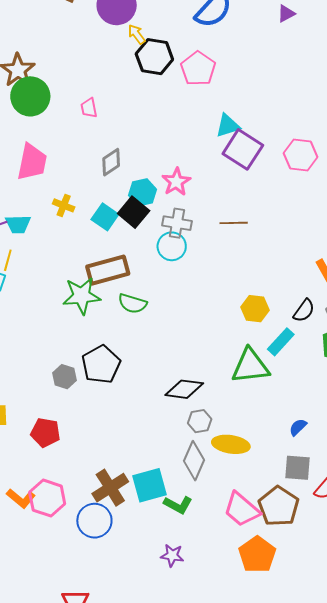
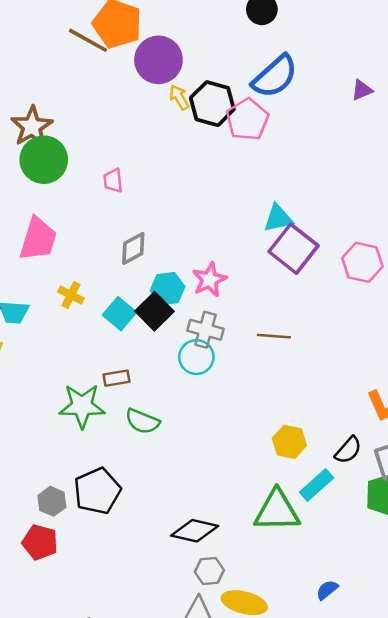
black hexagon: (154, 57) -> (212, 104), moved
pink pentagon: (198, 69) -> (247, 119), moved
brown rectangle: (108, 270) -> (116, 378), size x0.5
red pentagon: (45, 432) -> (40, 542), moved

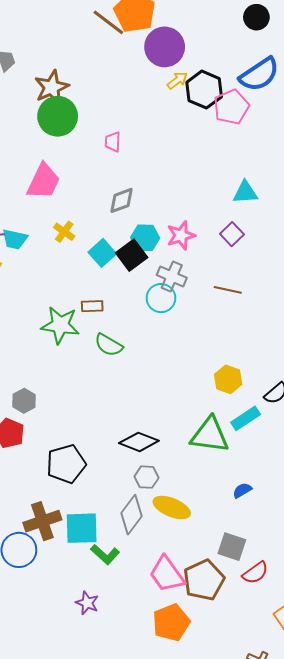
yellow arrow: (179, 97) -> (177, 80), turned 75
purple square: (294, 249) -> (232, 234), moved, size x0.6
black pentagon: (97, 491) -> (66, 464), moved
blue semicircle: (327, 590) -> (242, 490), moved

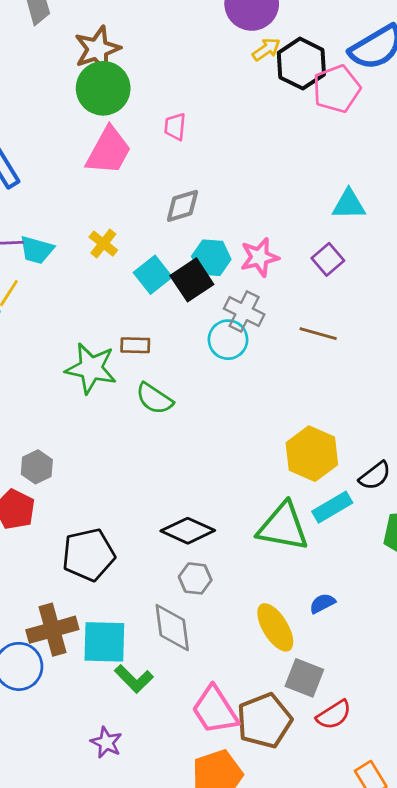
pink trapezoid: (44, 181) -> (109, 151), moved
yellow hexagon: (228, 379) -> (312, 454), size x1.4
yellow ellipse: (172, 507) -> (275, 627), moved, turned 33
gray diamond: (131, 515) -> (172, 628), turned -48

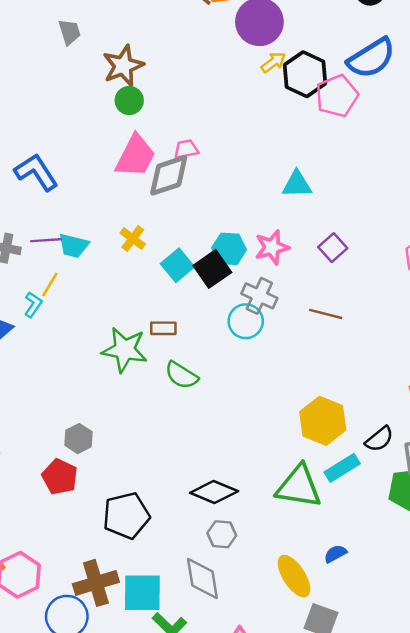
green circle: (103, 88) -> (129, 100), size x0.6
pink trapezoid: (175, 127) -> (186, 149), moved, turned 75
cyan triangle: (349, 204) -> (297, 184), moved
gray diamond: (182, 206) -> (169, 175), moved, size x1.4

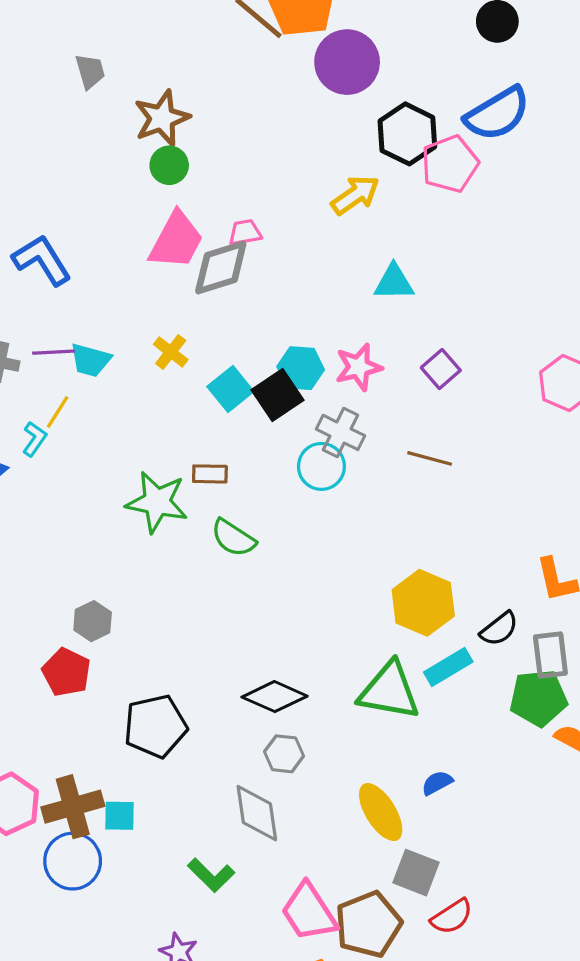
yellow arrow: (273, 62) -> (355, 195), moved, size x1.4
brown cross: (96, 583) -> (73, 807), moved
cyan square: (142, 593) -> (119, 816), moved, size x0.6

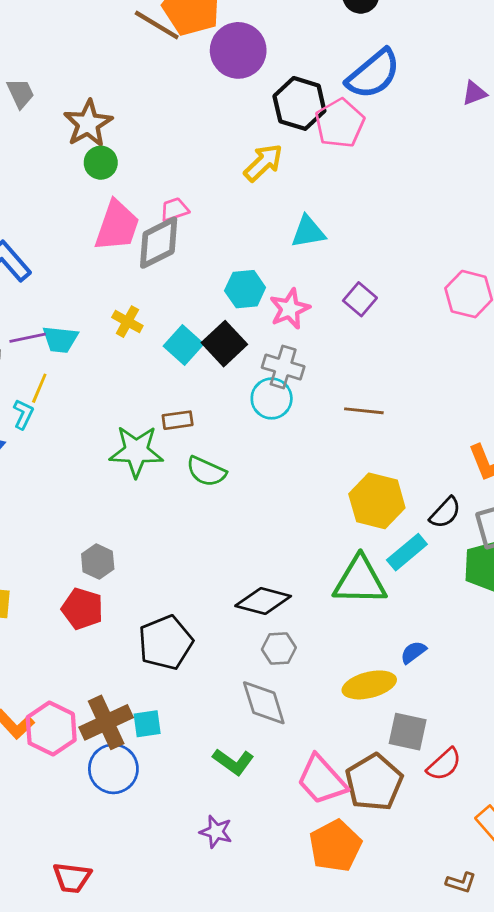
cyan hexagon: (301, 368) -> (245, 289), moved
brown line: (430, 458) -> (364, 411), moved
yellow ellipse: (381, 812) -> (369, 685), turned -63

